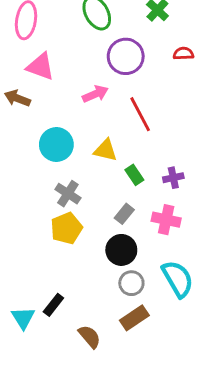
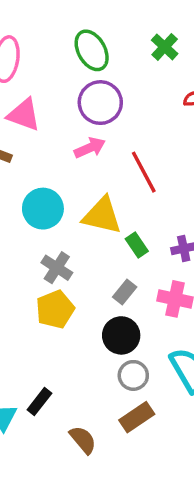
purple circle: (126, 56) -> (100, 103), moved
yellow triangle: (105, 150) -> (102, 216), size x1.4

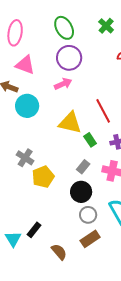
red line: (144, 172) -> (103, 111), moved
cyan circle: (43, 209) -> (27, 106), moved
gray cross: (57, 268) -> (25, 158), moved

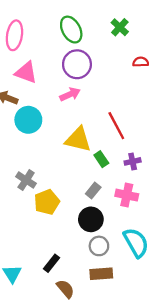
black rectangle: (34, 230) -> (52, 263), moved
brown rectangle: (90, 239) -> (101, 274), turned 30

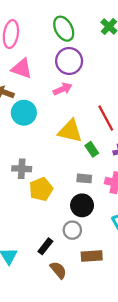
gray cross: (26, 180) -> (22, 169), turned -30
gray rectangle: (93, 190) -> (84, 178), turned 56
gray circle: (99, 246) -> (72, 230), moved

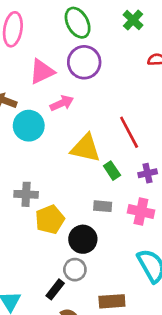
pink triangle: (22, 69) -> (42, 72), moved, turned -45
pink arrow: (63, 89) -> (62, 103), moved
black circle: (82, 205) -> (83, 239), moved
gray circle: (72, 230) -> (75, 270), moved

